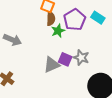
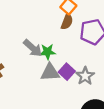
green star: (58, 31) -> (48, 52), moved
gray arrow: (12, 40) -> (33, 48), moved

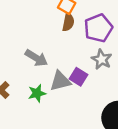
green star: (48, 52) -> (37, 93), moved
gray star: (85, 76) -> (102, 59), moved

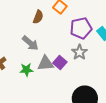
brown semicircle: (68, 22) -> (38, 17), moved

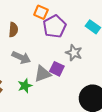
brown semicircle: (38, 17) -> (13, 30), moved
purple pentagon: (81, 28) -> (55, 26), moved

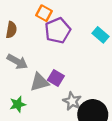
gray star: (74, 53) -> (72, 101), moved
green star: (25, 86) -> (18, 104), moved

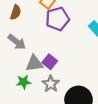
gray star: (72, 101) -> (51, 84), moved
green star: (18, 104) -> (24, 82), moved

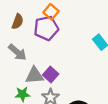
purple pentagon: (58, 19) -> (46, 28), moved

